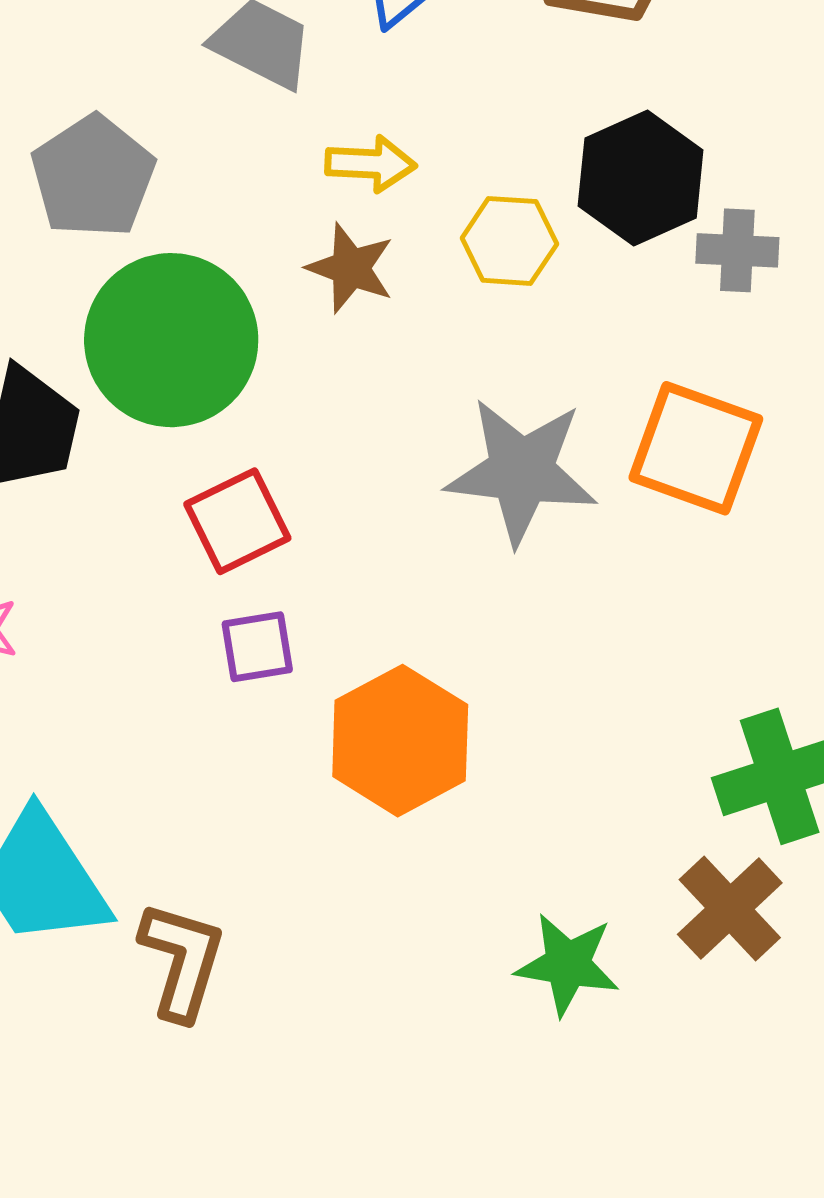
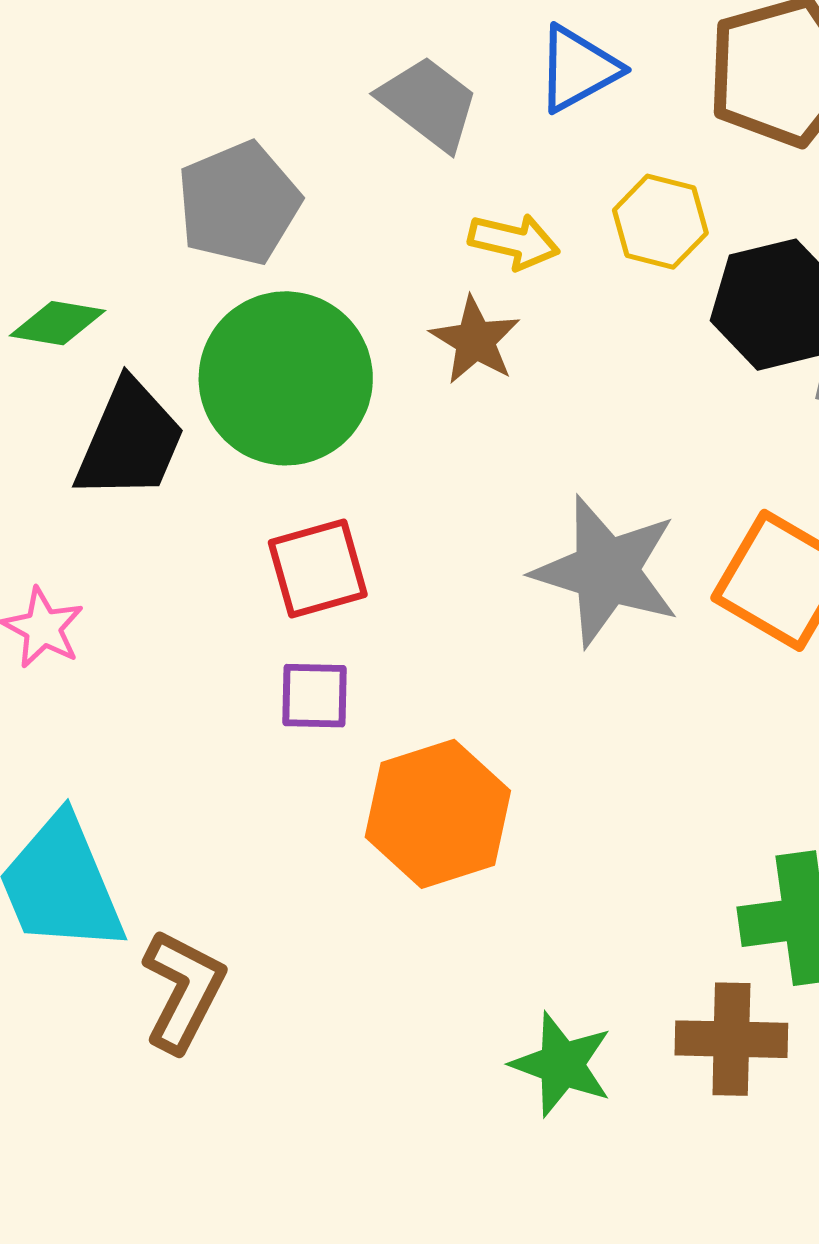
yellow hexagon: (509, 241) -> (660, 222), moved
brown cross: (730, 909) -> (731, 1039), turned 34

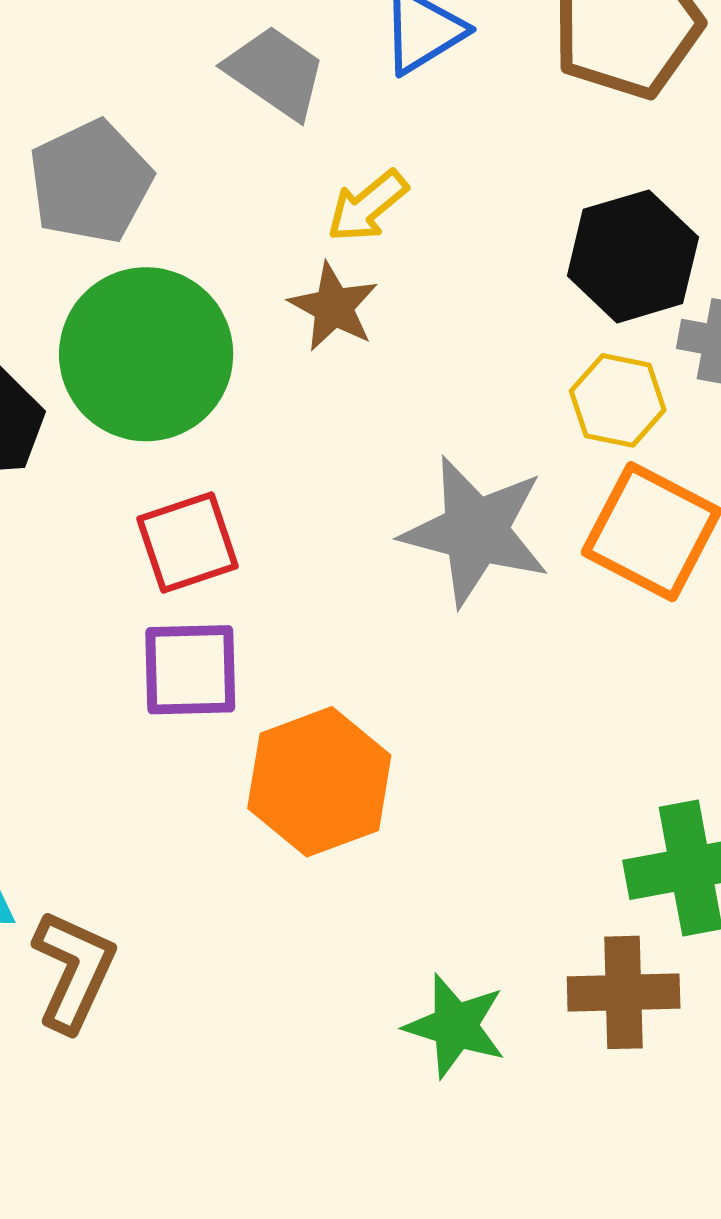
yellow hexagon: (660, 222) -> (618, 400), moved
yellow arrow: (514, 241) -> (367, 206), turned 130
purple square: (314, 696) -> (190, 670), size x1.4

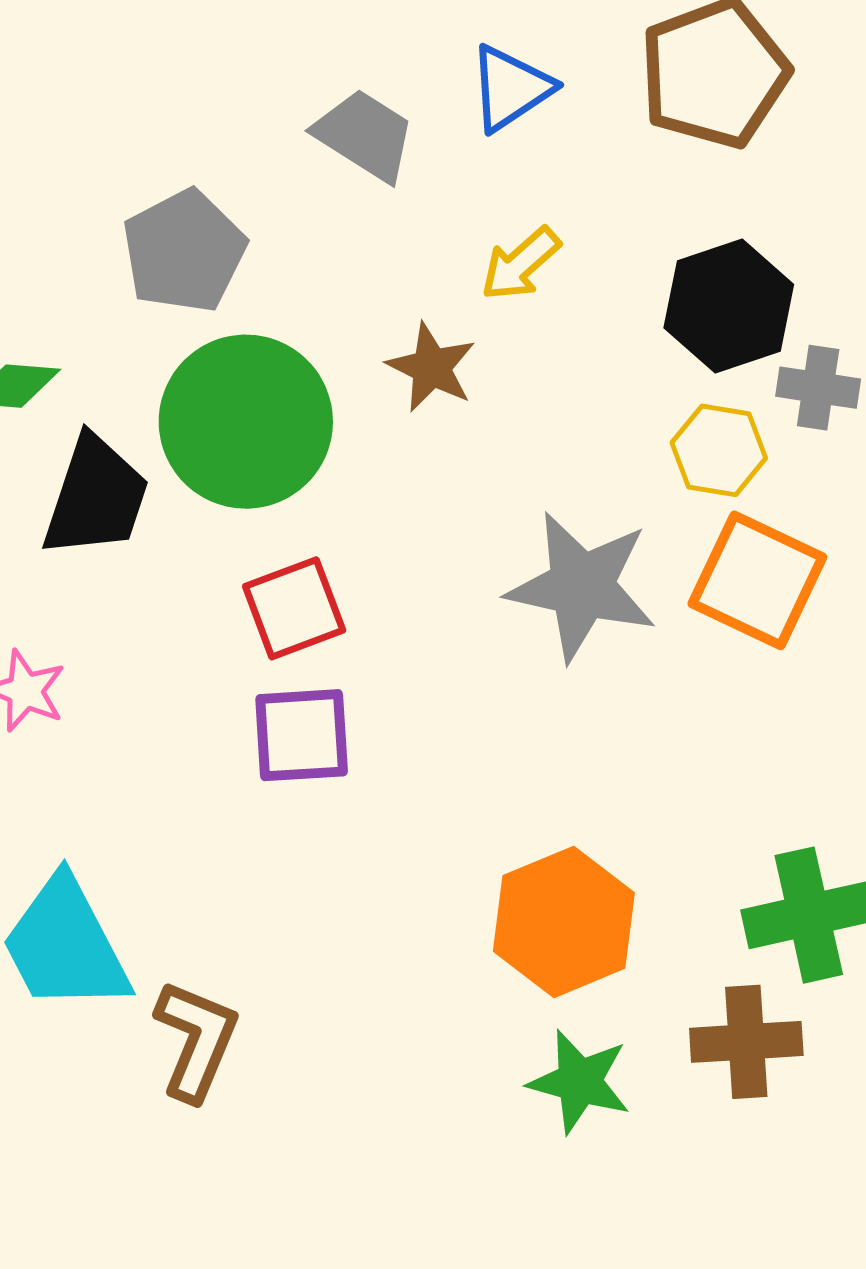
yellow arrow: (367, 206) -> (521, 264), moved
orange hexagon: (319, 782) -> (564, 922), moved

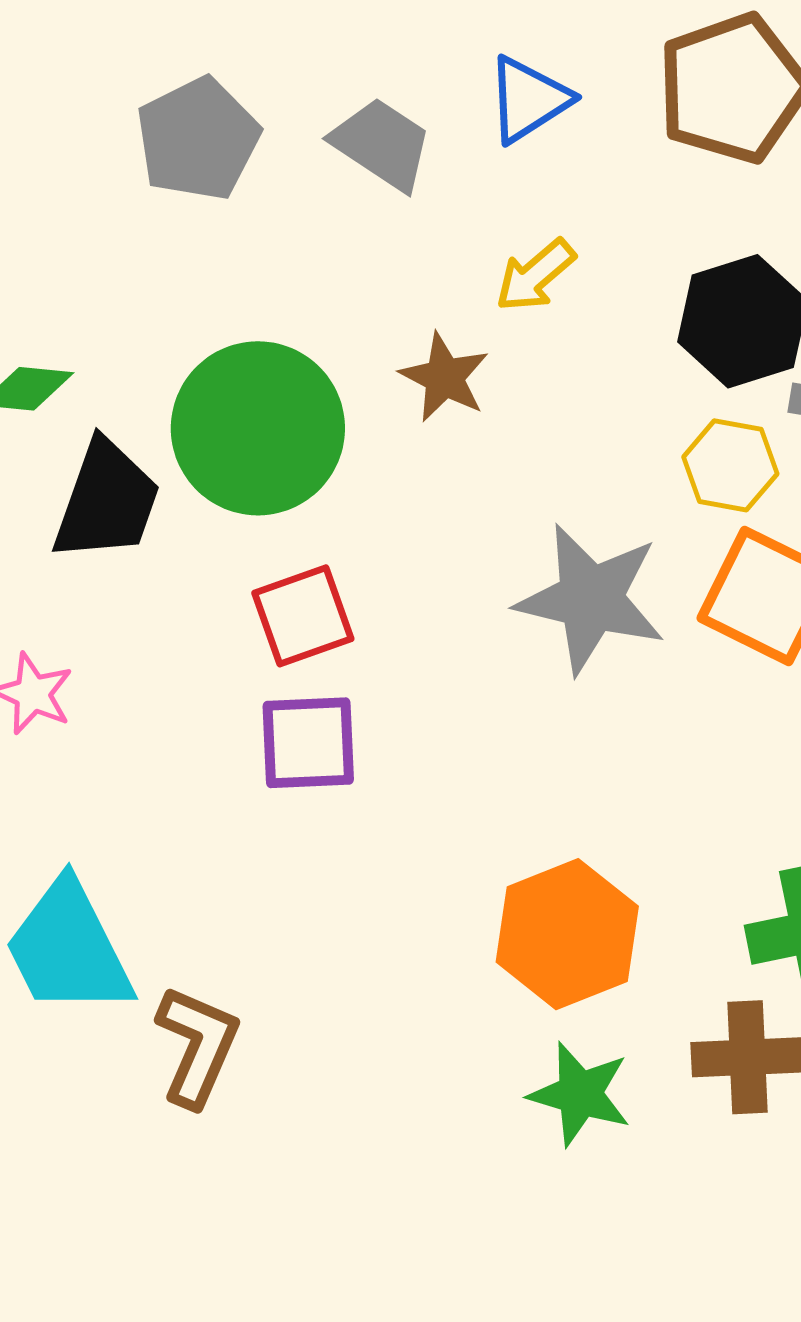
gray pentagon: (184, 251) -> (198, 139), moved

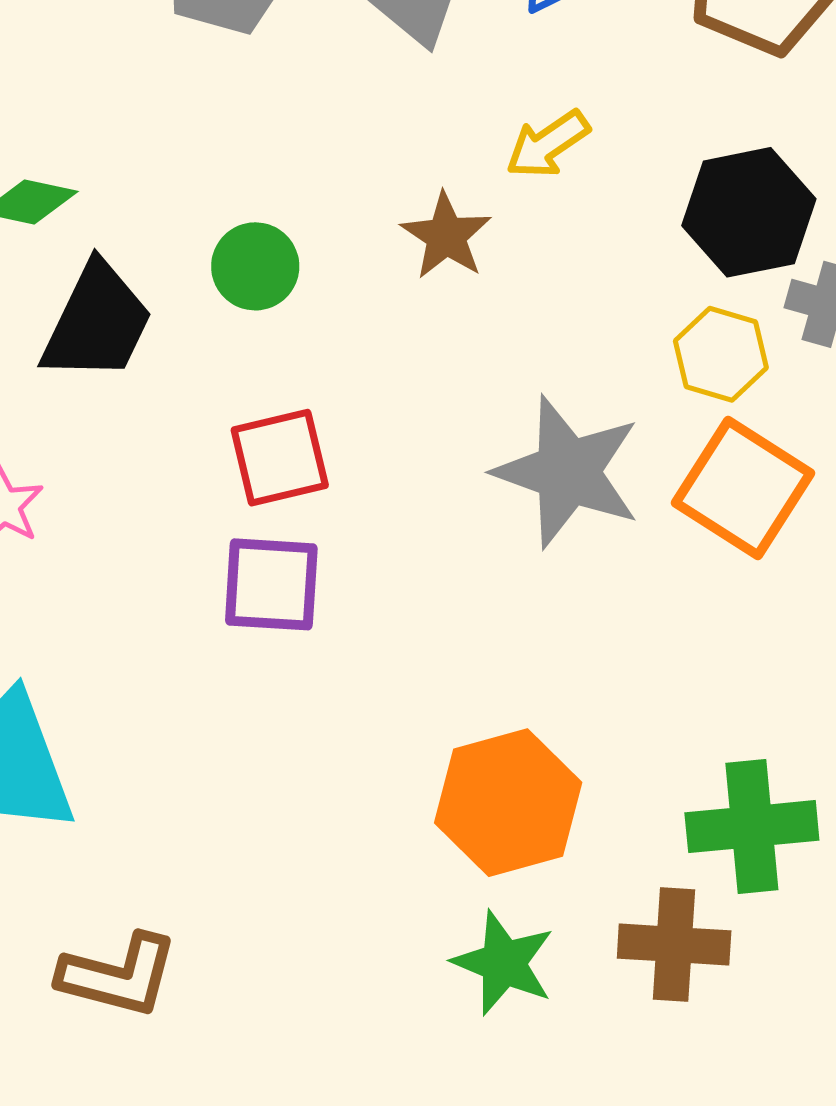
green circle: (258, 428) -> (255, 266), size x0.5
brown L-shape: (197, 1046) -> (118, 975), moved, turned 75

